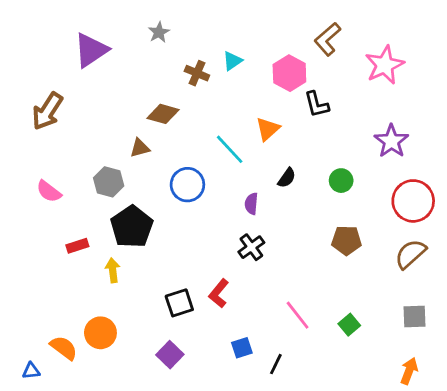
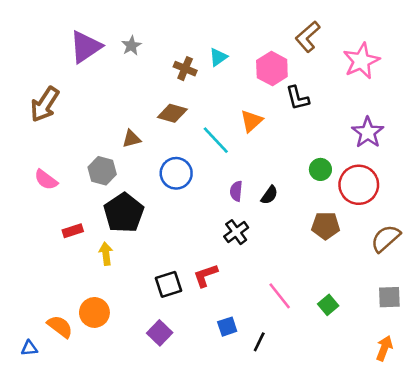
gray star: (159, 32) -> (131, 46), moved
brown diamond: (163, 114) -> (172, 113), moved
black semicircle: (287, 178) -> (269, 195), moved
red circle: (413, 201) -> (359, 185), moved
red L-shape: (219, 293) -> (206, 275), turned 32

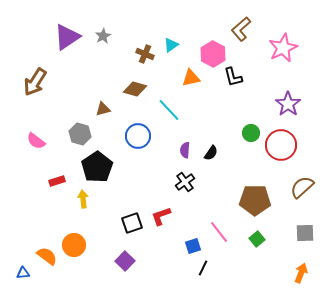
orange triangle: (251, 121) -> (191, 78), moved, turned 30
brown pentagon: (326, 226) -> (255, 200), moved, size x1.4
blue square: (227, 327) -> (193, 246), moved

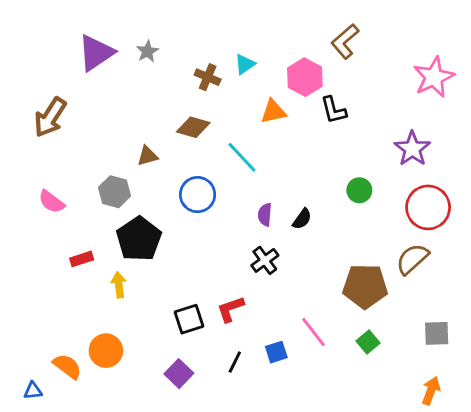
pink star: (283, 48) -> (434, 77), moved
red circle: (281, 145) -> (428, 207), moved
brown semicircle: (302, 187) -> (412, 259), moved
black line: (203, 268) -> (235, 362), moved

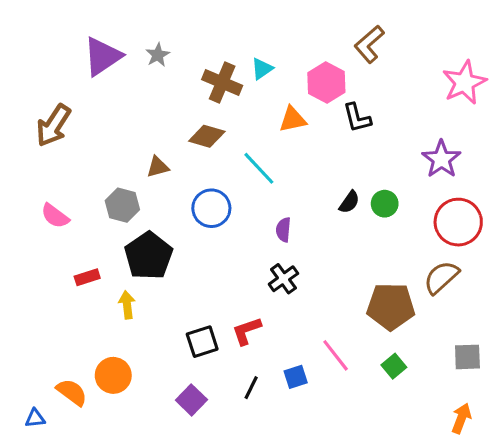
brown cross: (208, 77) -> (222, 83), size x1.4
black semicircle: (302, 219) -> (349, 202), moved

